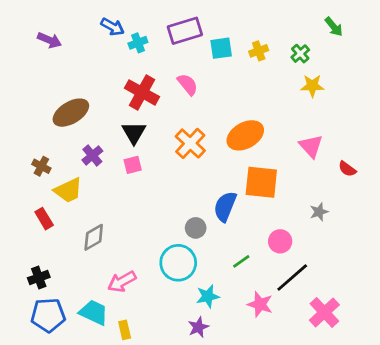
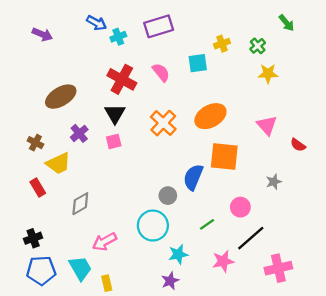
cyan square: (221, 48) -> (198, 63), moved
pink star: (260, 304) -> (223, 261), turned -30
cyan trapezoid: (94, 312) -> (80, 268), turned 35
pink cross: (324, 312) -> (278, 268), turned 30

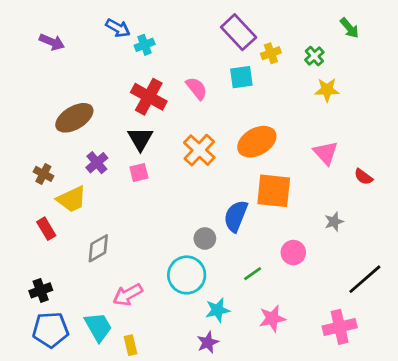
purple rectangle: (159, 26) -> (239, 32), moved, turned 64
black line: (251, 238) -> (365, 279), moved

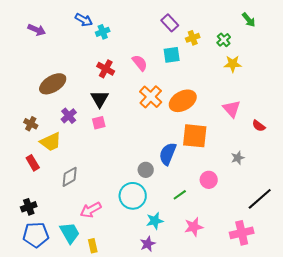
purple rectangle: (239, 32) -> (170, 23), size x0.7
red cross: (149, 97) -> (106, 69), size x0.7
orange cross: (199, 150) -> (151, 97), moved

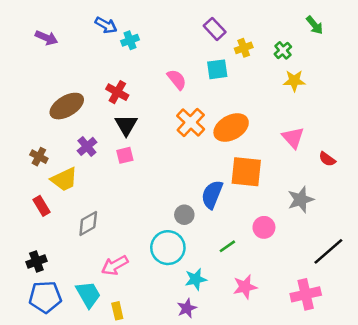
red cross: (106, 69) -> (117, 92), moved
gray star: (238, 158) -> (301, 200), size x1.5

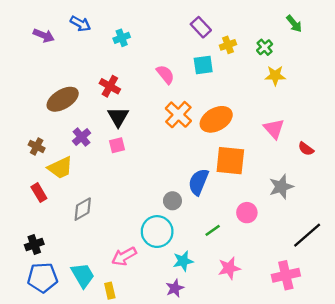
blue arrow: (106, 25) -> (80, 24), moved
pink arrow: (115, 265) -> (124, 256), moved

